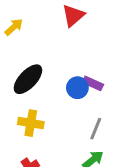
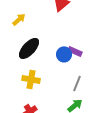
yellow arrow: (14, 27) -> (19, 19), moved

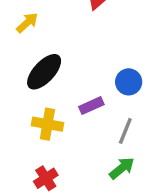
purple rectangle: (75, 51) -> (91, 106), moved, turned -48
blue circle: (64, 54) -> (129, 82), moved

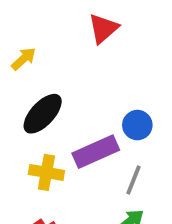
purple rectangle: (91, 106) -> (96, 152), size x1.6

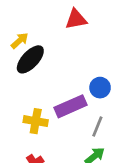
red triangle: (103, 28) -> (76, 19), turned 30
black ellipse: (43, 114) -> (30, 59), moved

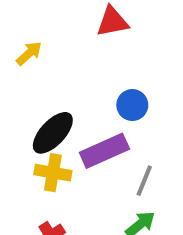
black ellipse: (30, 59) -> (53, 133), moved
blue circle: (100, 88) -> (132, 105), moved

